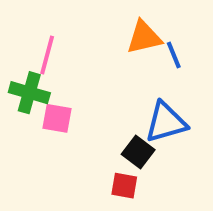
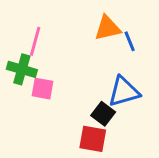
red square: (124, 186) -> (93, 139), size x1.4

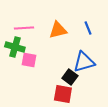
orange triangle: (108, 28) -> (58, 30), moved
pink line: (35, 41) -> (24, 28), turned 72

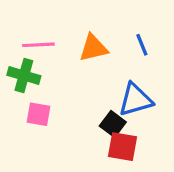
pink square: (29, 60) -> (38, 114), moved
red square: (63, 94) -> (123, 147), moved

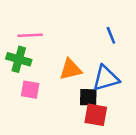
orange triangle: (93, 48) -> (70, 69), moved
black square: (113, 124) -> (88, 97), turned -36

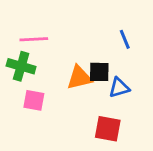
blue triangle: (106, 78) -> (119, 88), size x0.7
black square: (88, 97) -> (99, 72), moved

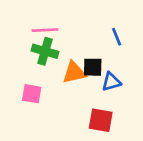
pink line: (34, 39) -> (45, 30), moved
green cross: (21, 66) -> (45, 51), moved

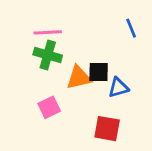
blue line: (117, 37) -> (131, 28), moved
pink square: (32, 94) -> (49, 107), moved, turned -36

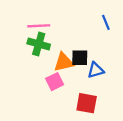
pink square: (49, 107) -> (55, 82), moved

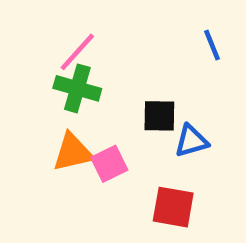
pink line: (39, 26) -> (77, 52), turned -45
orange triangle: (64, 62) -> (73, 152), moved

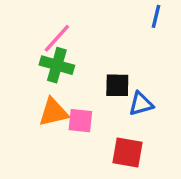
blue line: (212, 45) -> (156, 16), moved, turned 35
pink square: (109, 164) -> (80, 121), turned 32

